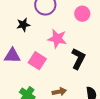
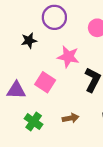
purple triangle: (12, 56) -> (16, 90), moved

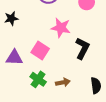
black star: (29, 41) -> (11, 18), moved
green cross: (34, 122) -> (38, 79), moved

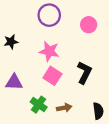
pink star: (61, 28) -> (49, 51), moved
pink square: (40, 50) -> (52, 76), moved

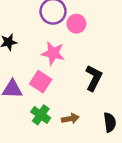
pink circle: (89, 25) -> (76, 24), moved
pink square: (52, 76) -> (41, 82), moved

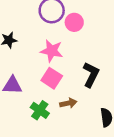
pink square: (41, 82) -> (52, 78), moved
brown arrow: (70, 119) -> (68, 103), moved

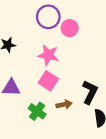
black L-shape: (91, 75) -> (90, 92), moved

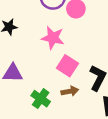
pink square: (48, 81) -> (67, 66), moved

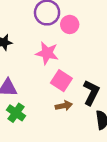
green cross: (41, 99) -> (16, 113), moved

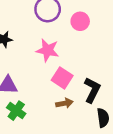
pink circle: (70, 24) -> (80, 21), moved

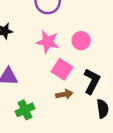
pink circle: (80, 21) -> (81, 41), moved
green cross: (16, 111) -> (25, 110), moved, turned 30

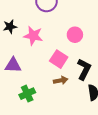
pink star: (48, 42) -> (33, 36), moved

